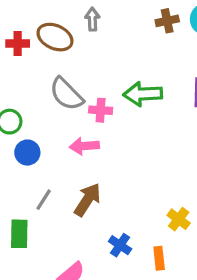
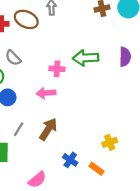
gray semicircle: (66, 94) -> (13, 58), moved, size x0.7
yellow cross: (179, 219) -> (110, 142), turned 32
orange rectangle: (159, 258) -> (97, 169), turned -48

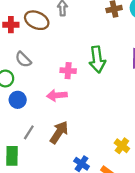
green arrow: (86, 58) -> (97, 59), turned -95
yellow cross: (110, 142) -> (122, 146), turned -32

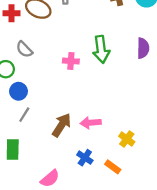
pink arrow: (57, 95) -> (91, 123), moved
gray line: (29, 132) -> (24, 115), moved

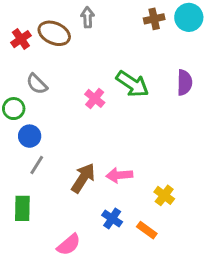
red cross: (12, 13) -> (21, 39), turned -35
green arrow: (101, 49) -> (132, 84), turned -48
pink cross: (71, 61) -> (95, 98), turned 35

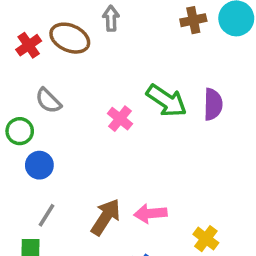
purple semicircle: (184, 83) -> (213, 104), moved
gray line: (37, 165) -> (47, 215), moved

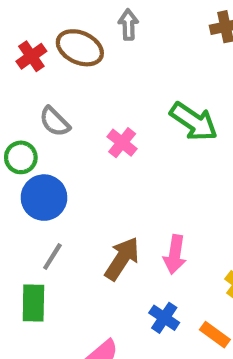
pink cross: (120, 119) -> (122, 143), moved
blue circle: (39, 165) -> (44, 198), size x1.4
pink arrow: (150, 213) -> (175, 254), turned -76

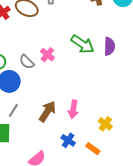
gray semicircle: (55, 122) -> (27, 62), moved

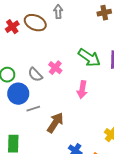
pink arrow: (73, 109) -> (82, 90), moved
gray line: (13, 110) -> (33, 109), moved, turned 40

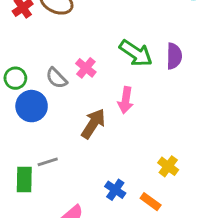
gray line: (33, 109) -> (48, 162), moved
brown arrow: (55, 123) -> (93, 124), moved

